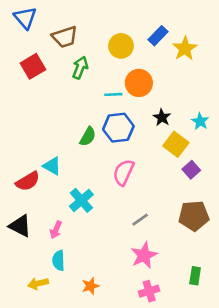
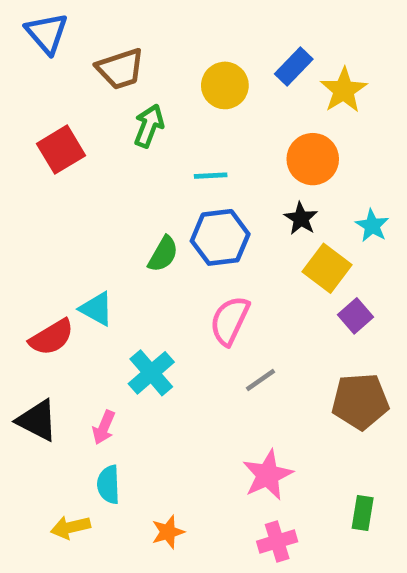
red square: (33, 66) -> (61, 150), moved
orange circle: (139, 83) -> (313, 159), moved
gray line: (140, 220) -> (261, 380), moved

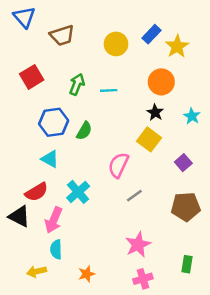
green arrow: (149, 126) -> (77, 84), moved
blue hexagon: (220, 237) -> (54, 122), moved
yellow square: (327, 268) -> (149, 139), moved
red semicircle: (51, 337) -> (37, 192), moved
pink arrow: (104, 427) -> (54, 220), size x1.5

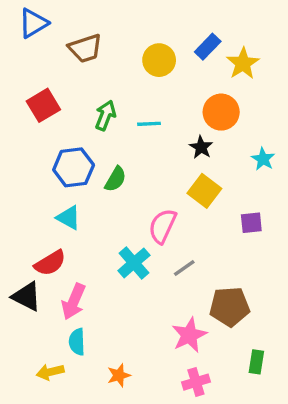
blue triangle: (24, 17) -> (33, 23), turned 40
black star: (155, 112) -> (201, 147), moved
purple square: (183, 163) -> (251, 223), turned 35
cyan cross: (78, 192) -> (134, 263), moved
brown pentagon: (186, 207) -> (230, 307), moved

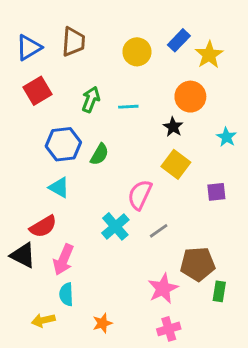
blue triangle: (33, 23) -> (29, 48), moved
brown trapezoid: (85, 48) -> (73, 42), turned -68
green rectangle: (256, 362) -> (219, 291), moved

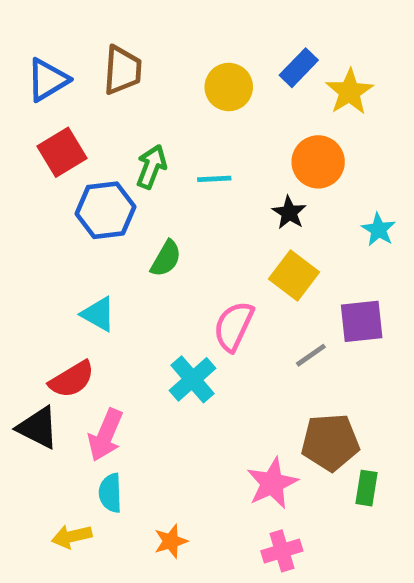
blue hexagon: (63, 144) -> (106, 210), moved
purple square: (216, 192) -> (362, 321), size x1.4
gray line: (159, 231) -> (311, 355), moved

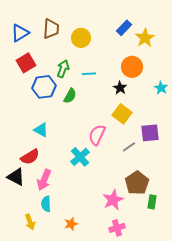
yellow circle: (229, 87) -> (81, 38), moved
cyan star: (379, 230) -> (161, 88), moved
green semicircle: (166, 259) -> (70, 96), moved
brown pentagon: (330, 442) -> (137, 183), turned -30
yellow arrow: (72, 536) -> (30, 222), turned -98

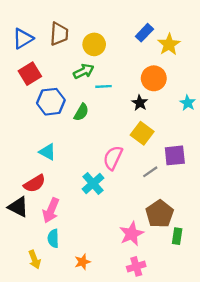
green arrow: (63, 69) -> (84, 71), moved, turned 42

